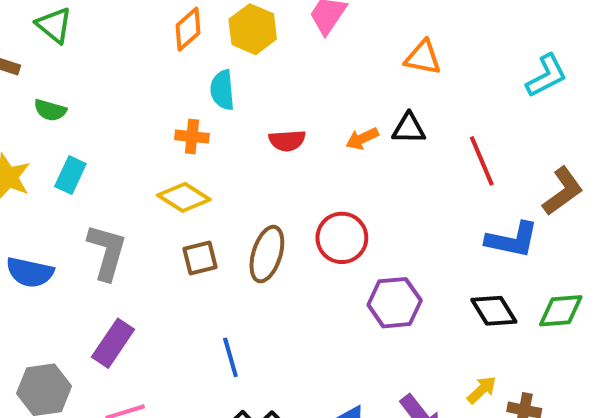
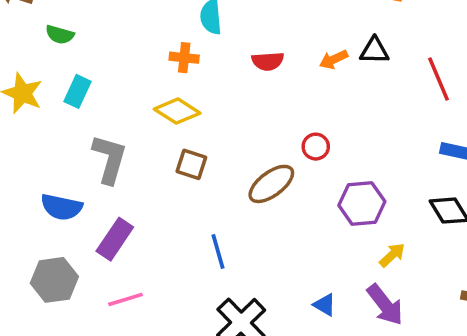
red circle: (342, 238) -> (316, 147), size x0.6
brown ellipse: (267, 254) -> (271, 184), moved, turned 36
brown square: (200, 258) -> (191, 164), turned 32
blue semicircle: (30, 272) -> (62, 207), moved
yellow arrow: (482, 390) -> (392, 255), moved

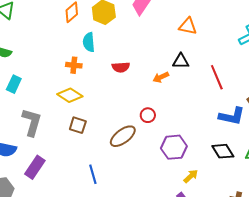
orange arrow: (334, 59) -> (161, 77), moved

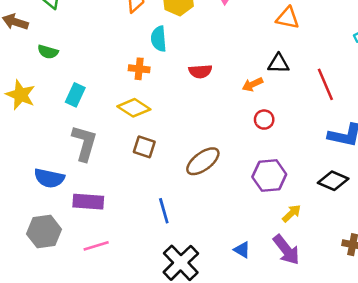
cyan rectangle: (14, 84) -> (75, 95), moved
red circle: (148, 115) -> (264, 120), moved
black diamond: (223, 151) -> (333, 181), turned -35
purple rectangle: (35, 167) -> (88, 202), turned 60

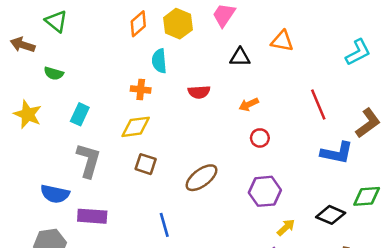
black triangle: (278, 64) -> (240, 57), moved
yellow diamond: (134, 108) -> (136, 127), turned -40
black diamond: (333, 181) -> (331, 215), moved

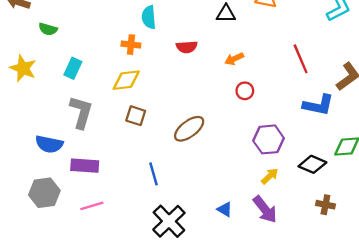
purple hexagon: (265, 191) -> (269, 139), moved

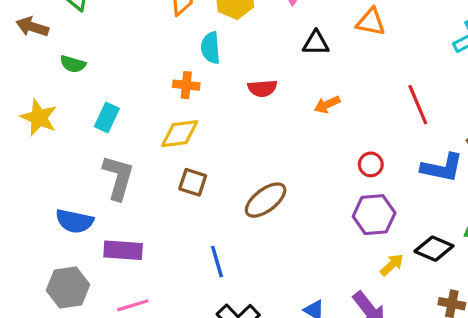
red circle: (245, 91) -> (371, 164), moved
yellow arrow: (270, 176) -> (392, 265), moved

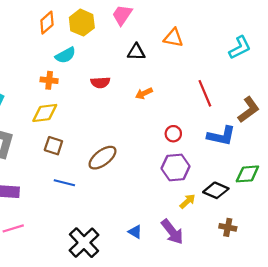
cyan semicircle: (211, 48) -> (65, 55), turned -114
blue line: (217, 262) -> (64, 183), moved, turned -60

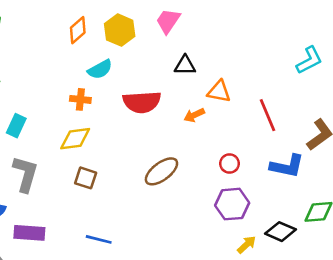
orange triangle: (173, 38) -> (219, 92), moved
red semicircle: (100, 82) -> (142, 102), size x1.6
brown ellipse: (103, 158) -> (161, 171), moved
blue line: (64, 183) -> (99, 239), moved

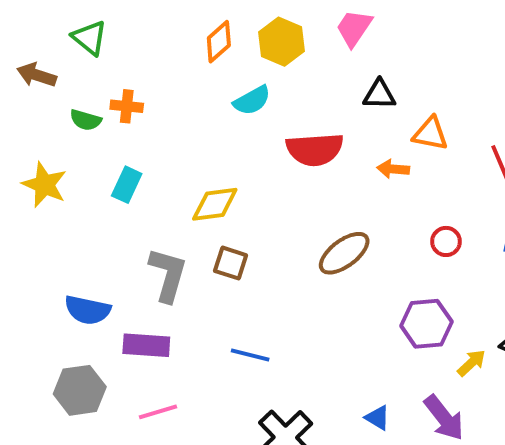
orange cross: (80, 99) -> (127, 106), moved
orange arrow: (194, 115) -> (393, 169), turned 30
gray L-shape: (25, 174) -> (168, 275), moved
purple hexagon: (232, 204) -> (426, 324), moved

